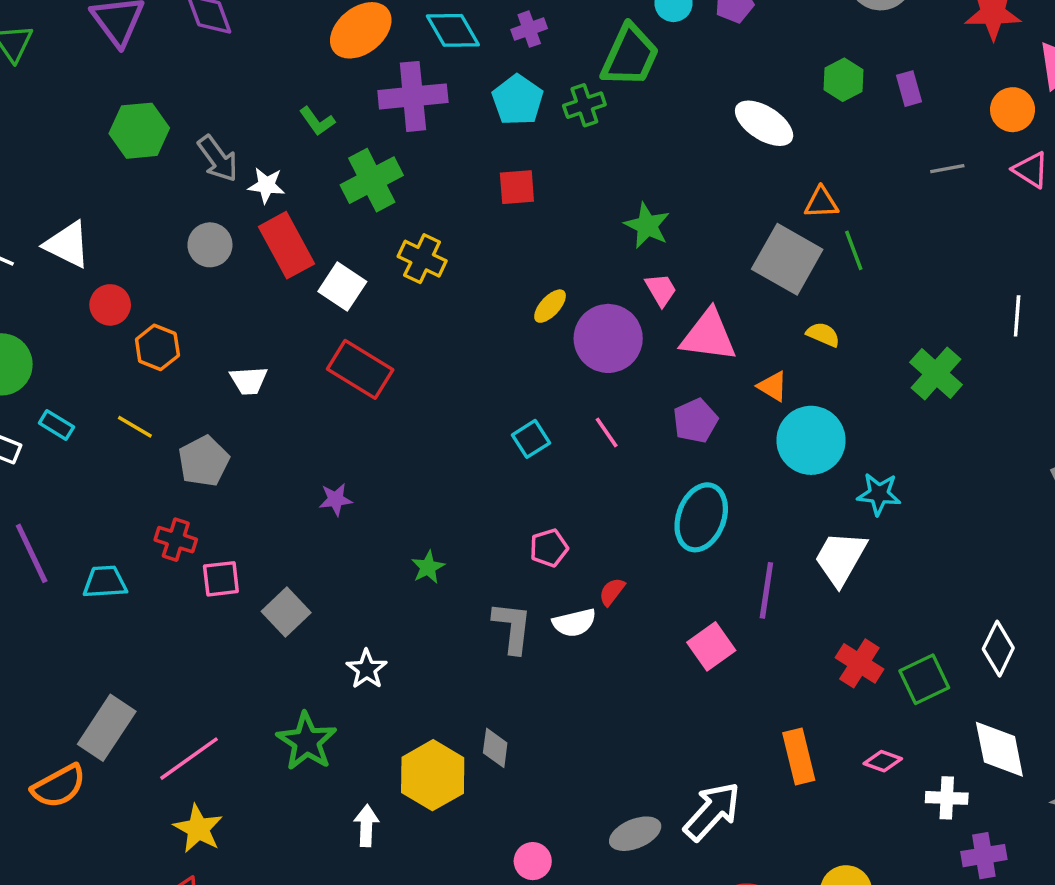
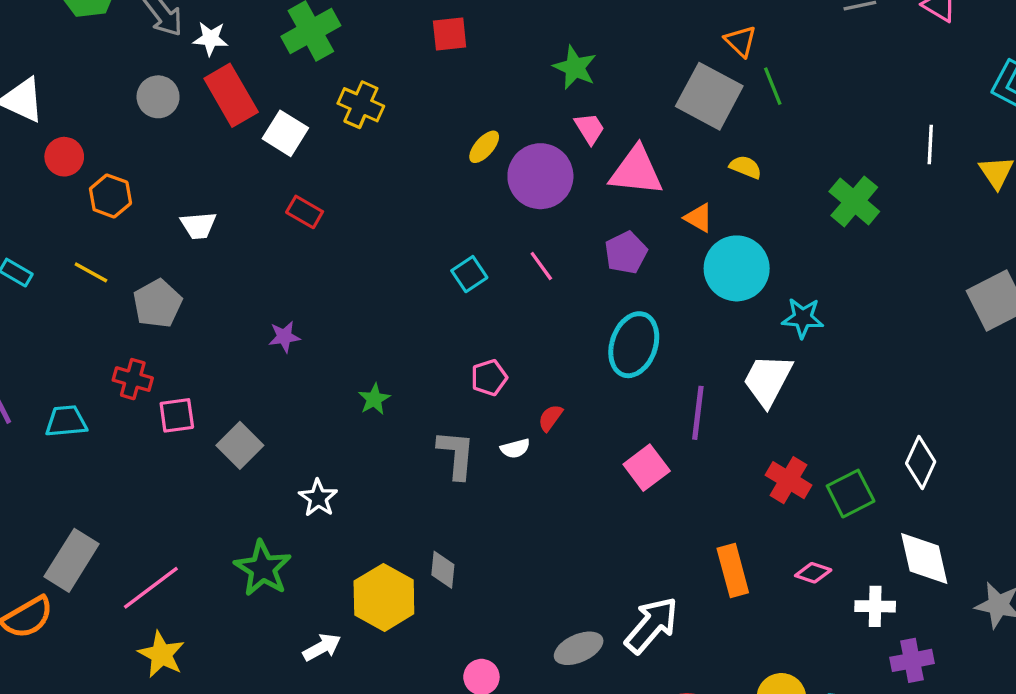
orange triangle: (821, 203) -> (741, 41), turned 48
red rectangle: (360, 369) -> (305, 212), size x0.6
white semicircle: (574, 623) -> (515, 448), size x0.7
white arrow: (366, 826) -> (322, 647), turned 60

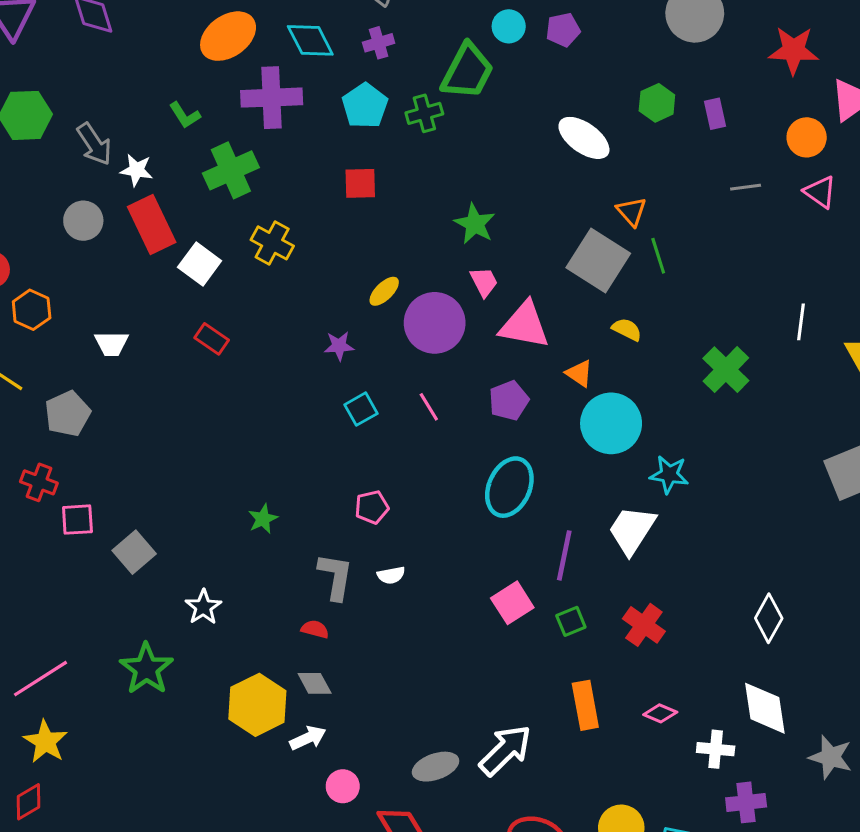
purple star: (284, 337) -> (339, 346), moved
red semicircle: (550, 418) -> (315, 629), moved, turned 64
green square: (851, 494) -> (571, 621), moved, size x0.7
gray diamond: (443, 570) -> (315, 683), turned -39
white arrow: (322, 647) -> (308, 738), moved

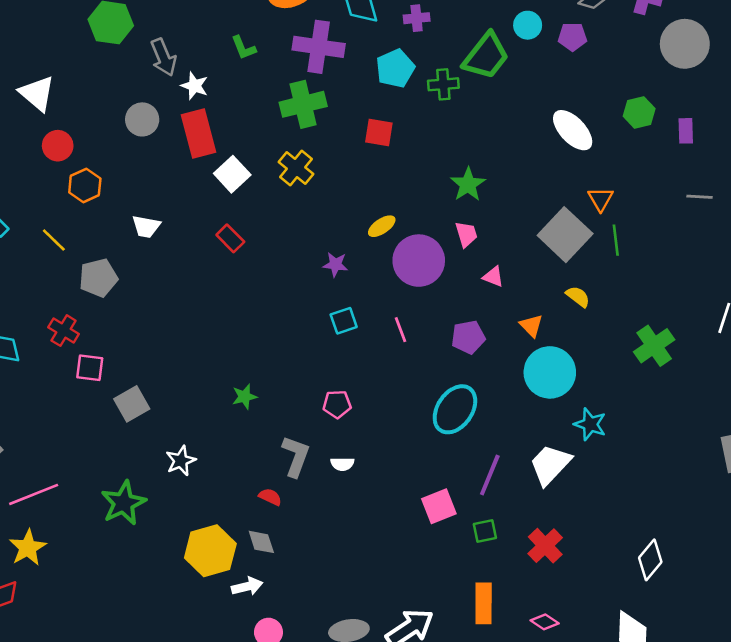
green cross: (231, 170) -> (303, 104), moved
pink triangle: (524, 325) -> (493, 277), size x0.5

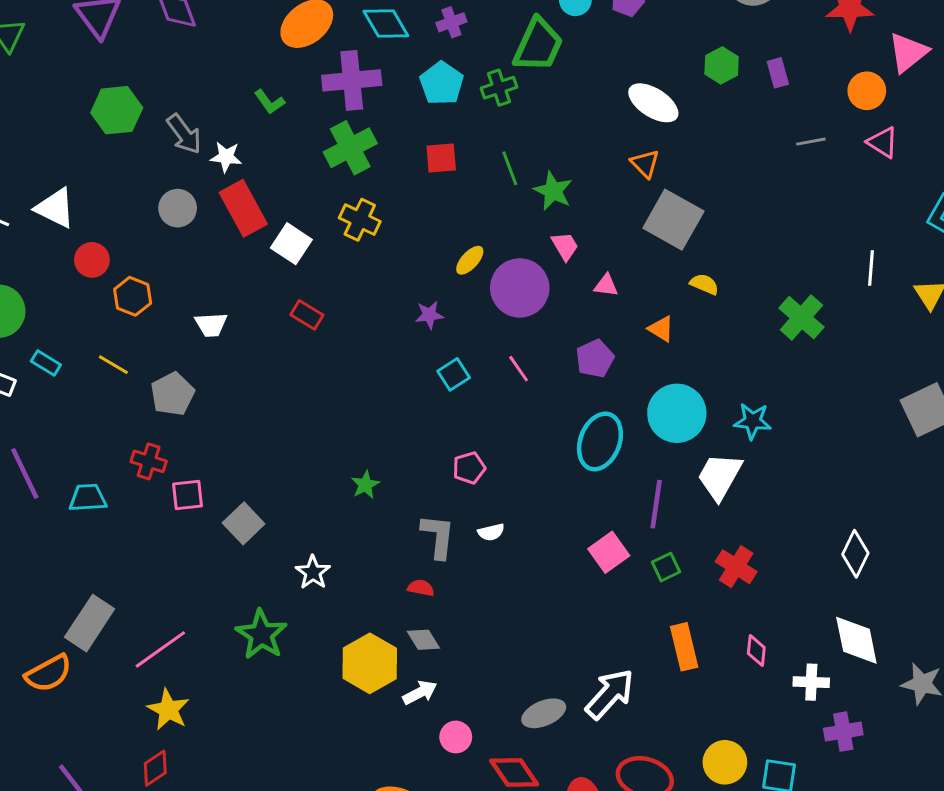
orange triangle: (601, 199) -> (645, 164), moved
green line: (616, 240) -> (510, 168), moved
cyan circle: (550, 372) -> (677, 413), moved
pink diamond: (545, 622) -> (756, 651), turned 76

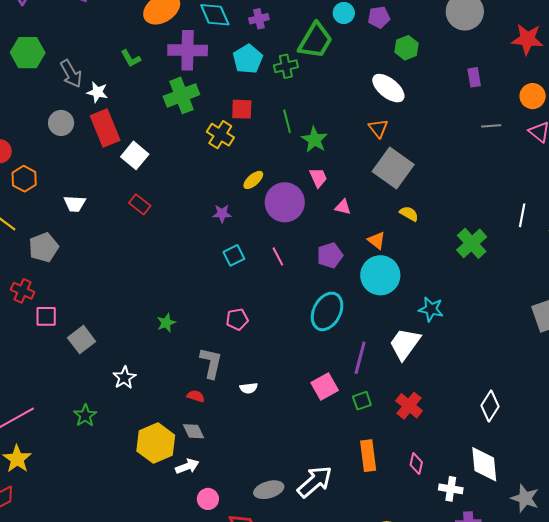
green hexagon: (722, 65) -> (407, 48), moved
yellow cross: (360, 220) -> (220, 135), moved
cyan circle: (677, 413) -> (380, 275), moved
white semicircle: (491, 532) -> (249, 388), moved
green star: (261, 634) -> (85, 416), size x0.7

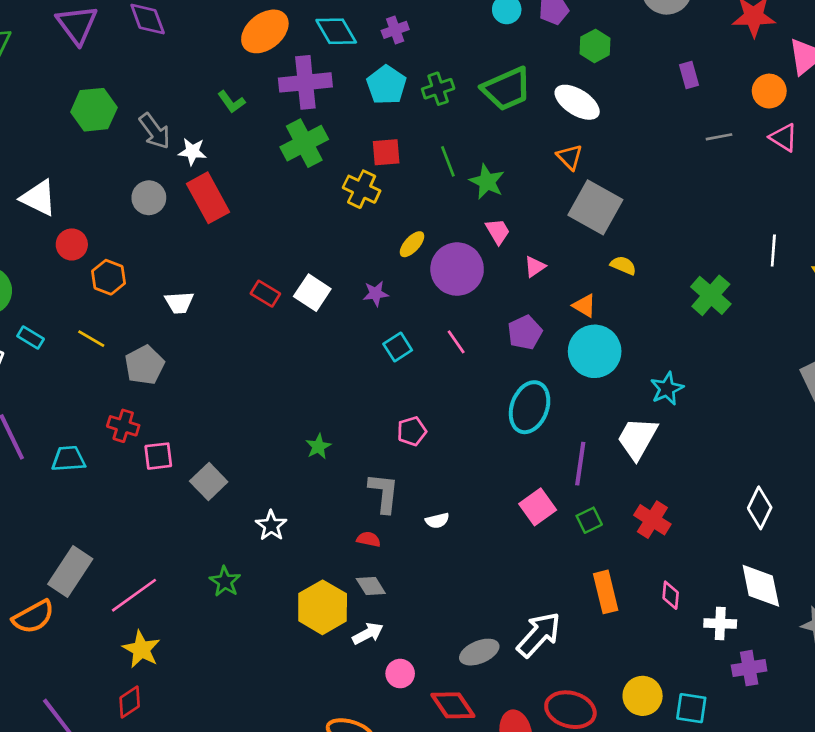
green trapezoid: (315, 41) -> (507, 89), moved, turned 42
white square: (135, 155) -> (312, 293), moved
pink triangle: (343, 207) -> (535, 267), turned -42
cyan star: (431, 309) -> (667, 389), turned -30

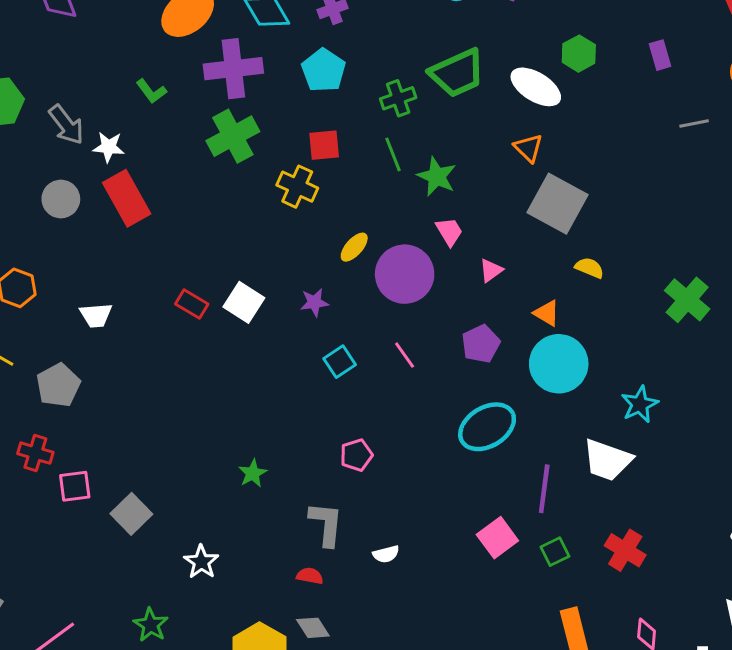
green hexagon: (595, 46) -> (579, 54), moved
green cross: (438, 89) -> (398, 98), moved
cyan ellipse: (530, 407) -> (487, 427), turned 39
white trapezoid: (637, 438) -> (607, 460), turned -99

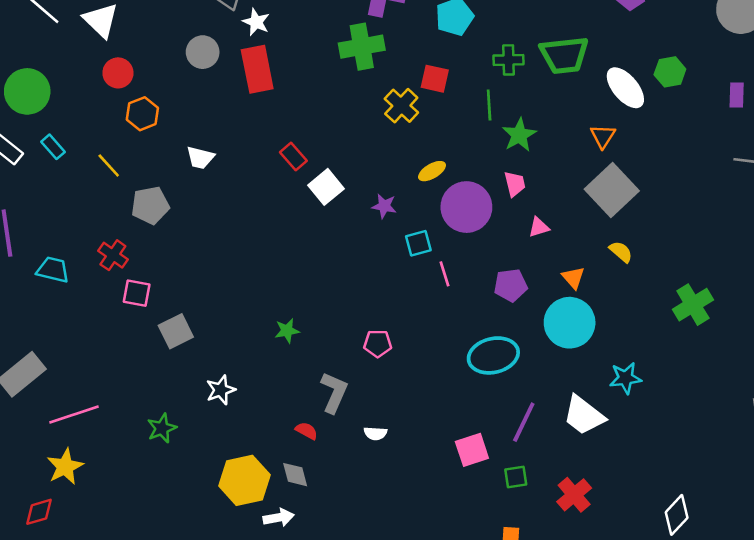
red rectangle: (192, 304) -> (293, 157), moved
cyan square: (340, 362) -> (418, 243), moved

